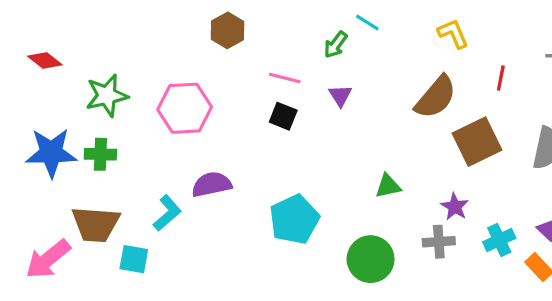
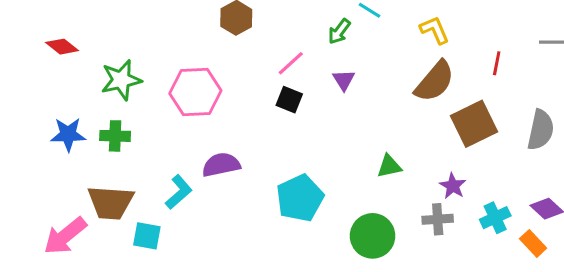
yellow L-shape: (453, 34) -> (435, 30), moved
pink line: (285, 78) -> (291, 63), turned -56
blue star: (51, 153) -> (68, 134), size x0.7

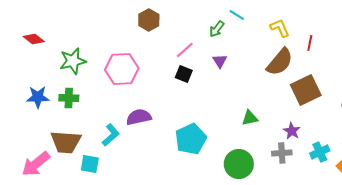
red line: (497, 63) -> (310, 43), moved

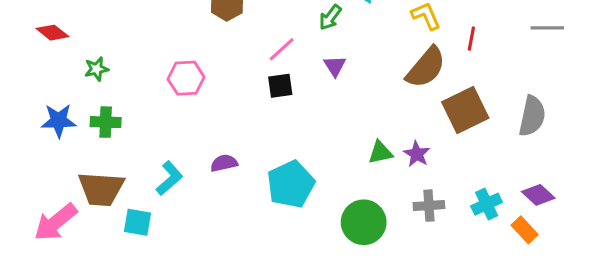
green star: (73, 61) -> (97, 69), moved, size x0.6
pink hexagon: (122, 69) -> (186, 78), size x0.7
black square: (184, 74) -> (280, 86), turned -30
purple semicircle: (139, 117) -> (224, 163), moved, size x0.7
purple star: (292, 131) -> (417, 154), moved

